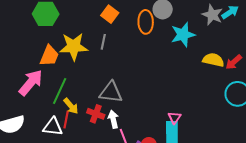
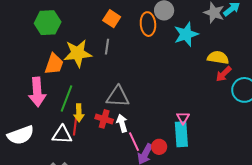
red arrow: (234, 62) -> (224, 74), moved
pink arrow: (31, 83) -> (37, 92), turned 140
yellow arrow: (71, 106) -> (79, 113), turned 42

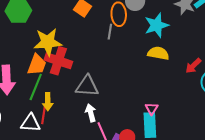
gray line: (107, 47) -> (110, 32), moved
yellow semicircle: (218, 58) -> (158, 53), moved
orange trapezoid: (54, 64) -> (37, 65), moved
red cross: (104, 119) -> (58, 61), moved, size x1.5

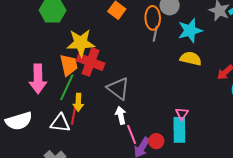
gray line: (110, 32) -> (155, 34), moved
orange trapezoid: (37, 65) -> (69, 65), turned -35
gray triangle: (87, 86) -> (118, 88), turned 30

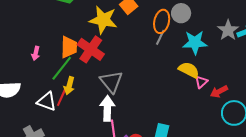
yellow star: (81, 43) -> (103, 20), moved
pink arrow: (38, 79) -> (36, 53), size x0.5
pink triangle: (182, 114) -> (201, 82), moved
white arrow: (121, 115) -> (107, 108), size x1.4

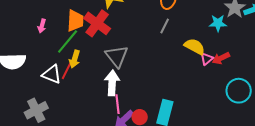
gray line: (160, 37) -> (165, 26), moved
cyan star: (195, 43) -> (218, 23), moved, size x0.7
red arrow: (219, 92) -> (221, 58), moved

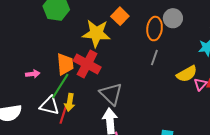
pink arrow: (42, 26) -> (33, 74), turned -104
yellow semicircle: (195, 46) -> (187, 74), turned 130
white triangle: (52, 74) -> (49, 106), moved

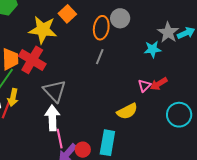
yellow semicircle: (187, 74) -> (127, 111), moved

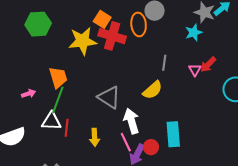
gray line: (100, 57) -> (164, 63), moved
red cross: (32, 60) -> (112, 36), moved
yellow arrow: (13, 97) -> (95, 137), moved
yellow semicircle: (127, 111) -> (153, 90), moved
white arrow: (52, 118) -> (131, 121), moved

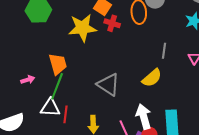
red cross: (112, 36) -> (112, 23), size x0.6
white arrow: (131, 121) -> (144, 117), moved

